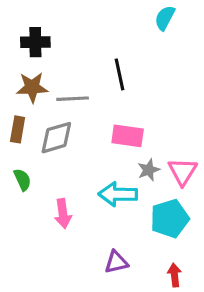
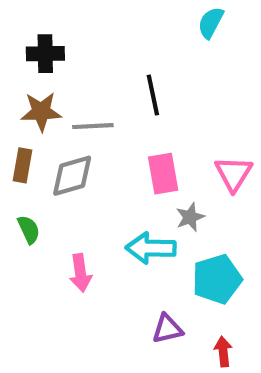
pink rectangle: (128, 136) -> (163, 174), turned 72
pink triangle: (183, 172) -> (234, 174), moved
purple triangle: (116, 262) -> (167, 329), moved

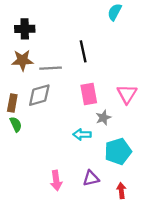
brown rectangle: (23, 165) -> (12, 103), moved
cyan arrow: (151, 248) -> (82, 134), size x0.7
pink arrow: (80, 273) -> (56, 181), moved

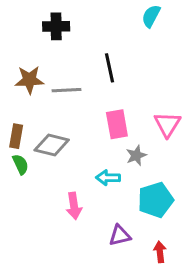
black cross: (25, 29) -> (56, 26), moved
gray diamond: (39, 95) -> (52, 145), moved, turned 30
pink arrow: (56, 181) -> (74, 206), moved

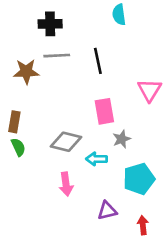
cyan semicircle: (151, 16) -> (119, 15), moved, turned -36
gray line: (67, 90) -> (57, 56), moved
pink triangle: (167, 124) -> (149, 90), moved
gray diamond: (52, 145) -> (66, 142), moved

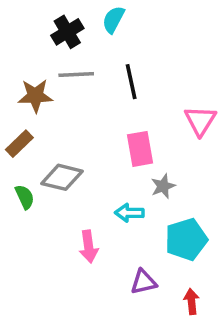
cyan semicircle: (119, 15) -> (113, 19), moved, turned 36
black cross: (50, 24) -> (67, 32), turned -30
brown rectangle: (14, 122) -> (19, 144), moved, turned 36
gray diamond: (66, 142) -> (62, 177), moved

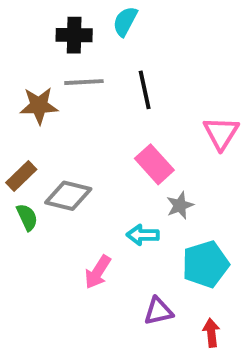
black cross: (67, 32) -> (74, 35), turned 32
brown rectangle: (19, 144) -> (21, 176), moved
pink rectangle: (140, 149) -> (154, 164), turned -32
pink arrow: (89, 247) -> (98, 272), turned 40

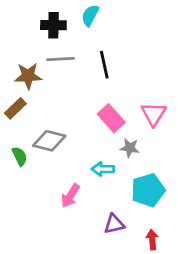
pink triangle: (221, 133) -> (154, 114), moved
brown rectangle: (21, 176) -> (15, 108), moved
gray star: (180, 205) -> (130, 148), turned 30

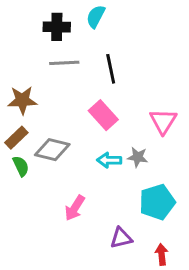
brown star: (28, 76) -> (22, 100), moved
brown rectangle: (15, 108) -> (16, 138), moved
pink rectangle: (111, 118) -> (103, 115), moved
cyan arrow: (103, 169) -> (109, 160), moved

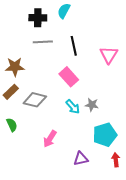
pink triangle: (163, 121) -> (109, 55), moved
cyan arrow: (109, 160) -> (73, 107), turned -133
green semicircle: (21, 166) -> (12, 125), moved
red arrow: (162, 254) -> (116, 160), moved

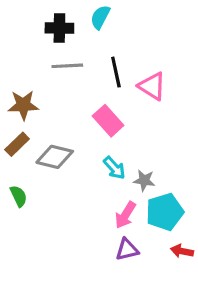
pink triangle: (109, 55) -> (152, 86), moved, turned -30
gray star: (92, 105) -> (144, 180), moved
pink arrow: (50, 139) -> (125, 215), moved
red arrow: (116, 160) -> (182, 251), turned -72

